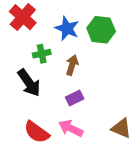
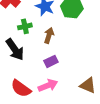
pink arrow: (71, 128) -> (48, 85), turned 132

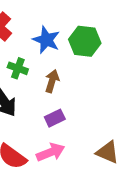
green cross: (25, 26) -> (18, 68), turned 32

